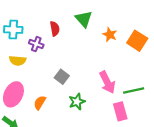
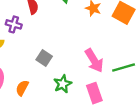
pink rectangle: (120, 111) -> (94, 93), moved

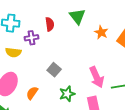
purple cross: (14, 24) -> (32, 38), turned -32

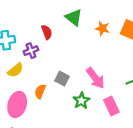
yellow semicircle: (13, 52) -> (15, 70), turned -35
pink arrow: (97, 77) -> (95, 78), moved
orange semicircle: (32, 93) -> (40, 91), moved

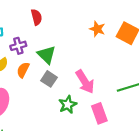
green triangle: (74, 17) -> (47, 55), moved
red semicircle: (47, 32) -> (36, 17), moved
orange semicircle: (40, 91) -> (23, 70), moved

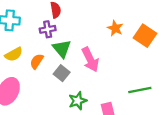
purple cross: (18, 46) -> (48, 29), moved
pink arrow: (85, 82) -> (90, 59), moved

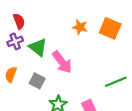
green triangle: (62, 49) -> (38, 47), moved

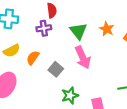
green triangle: (38, 47) -> (78, 31), moved

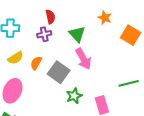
orange star: (107, 29) -> (105, 18), moved
gray square: (56, 69) -> (59, 72), size x1.5

